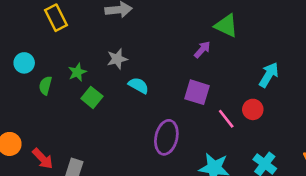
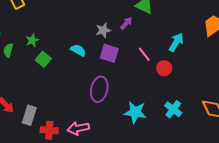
gray star: (117, 59) -> (103, 30), moved
purple square: (197, 92) -> (109, 53), moved
pink line: (226, 119) -> (144, 54), moved

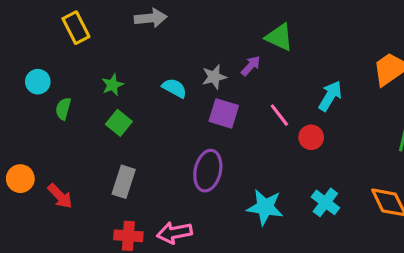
green star: (32, 40) -> (112, 85), moved
cyan semicircle: (78, 50) -> (174, 88), moved
gray rectangle: (29, 115) -> (124, 182), moved

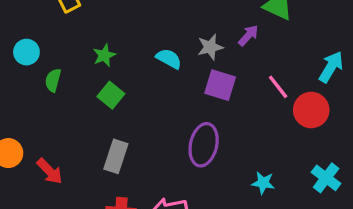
red circle: (311, 137) -> (311, 110), size x1.4
cyan star: (265, 207) -> (263, 183), size x0.6

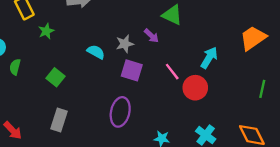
purple arrow: (248, 36) -> (151, 36), turned 91
green star: (104, 55) -> (46, 31), moved

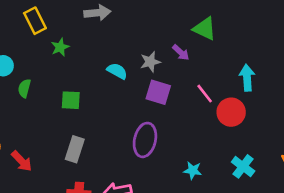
cyan arrow: (209, 58) -> (247, 78), turned -35
green square: (55, 77) -> (71, 100), turned -36

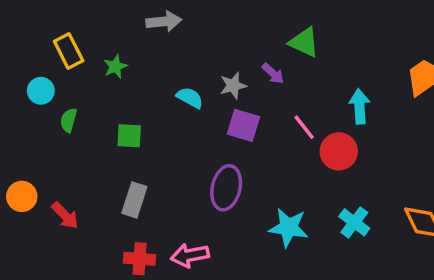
yellow rectangle: (35, 21) -> (69, 51), moved
cyan star: (193, 170) -> (289, 228), size x1.6

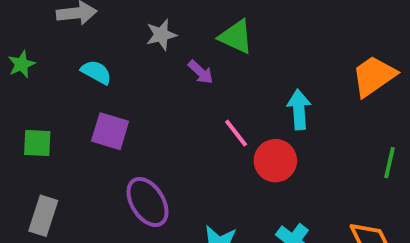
gray star: (233, 86) -> (161, 35), moved
cyan semicircle: (190, 98) -> (96, 72), moved
purple square: (243, 125) -> (110, 131), moved
purple ellipse: (226, 188) -> (147, 202), turned -45

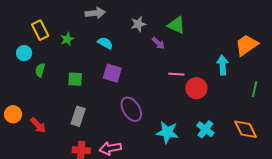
cyan arrow: (299, 109) -> (222, 65), moved
pink line: (236, 133) -> (176, 74), turned -49

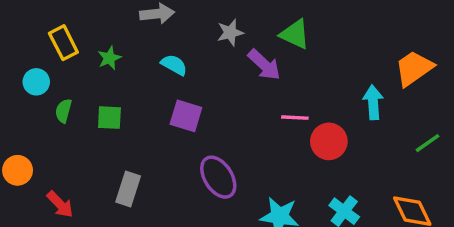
purple arrow: (158, 43) -> (264, 65), size x1.5
green square: (75, 79) -> (109, 118), moved
green line: (255, 89) -> (428, 143), turned 42
orange circle: (13, 114) -> (18, 170), moved

